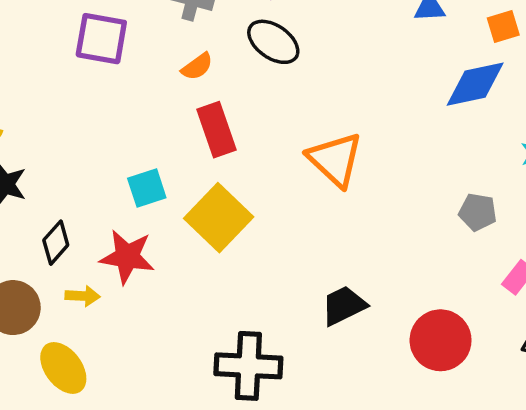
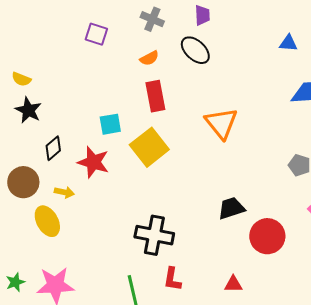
purple square: (101, 39) -> (96, 34), size x0.7
yellow arrow: (83, 296) -> (64, 192), moved
black trapezoid: (344, 306) -> (231, 208), moved

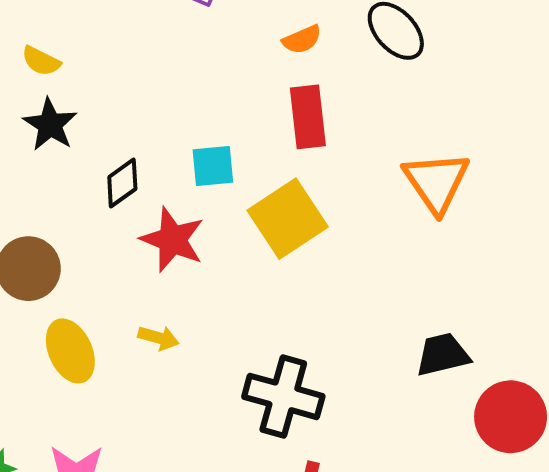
black diamond: (53, 148) -> (122, 183), moved
yellow arrow: (64, 192) -> (158, 338), moved

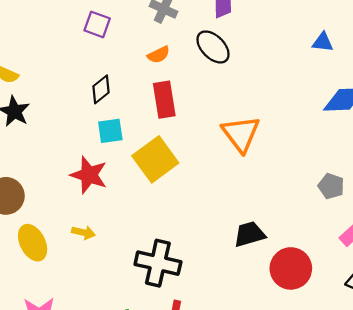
black diamond: (122, 183) -> (101, 89), moved

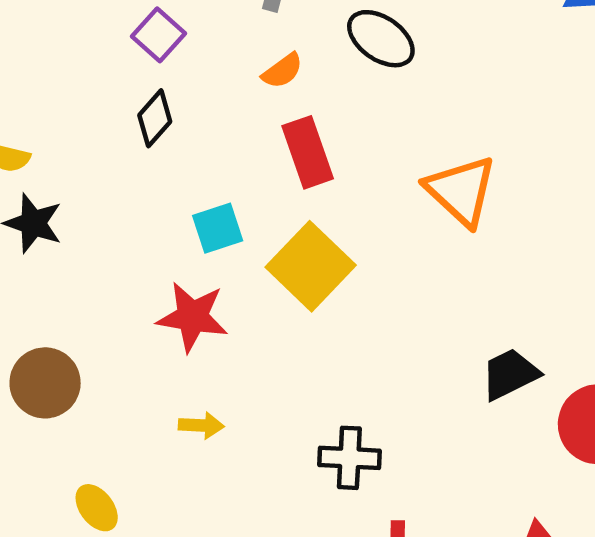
purple square: (97, 24) -> (158, 35), turned 32
black diamond: (101, 89) -> (155, 118), moved
yellow ellipse: (33, 243) -> (97, 508), moved, size x0.7
black cross: (158, 263) -> (349, 458), size x0.7

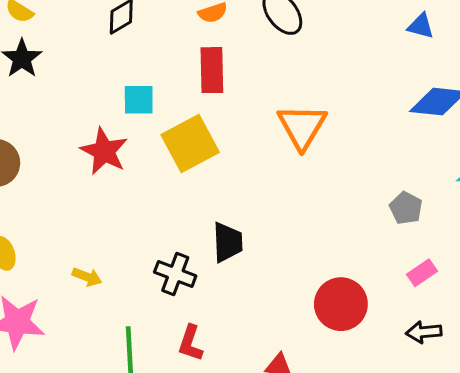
black trapezoid: (510, 374) -> (228, 242), moved, turned 96
yellow arrow: (201, 425) -> (87, 277), moved

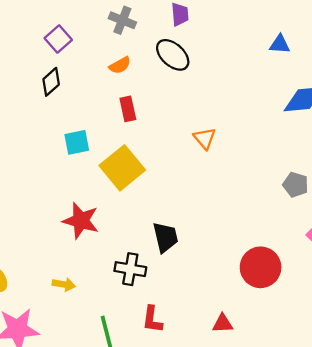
red rectangle: (212, 70) -> (128, 109), size x0.7
orange triangle: (302, 126) -> (205, 138), size x0.6
red star: (104, 151) -> (81, 221), moved

